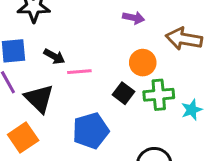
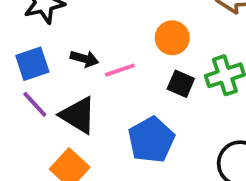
orange circle: (143, 63) -> (172, 38), moved

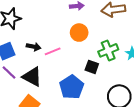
black square: (181, 84) -> (92, 67), moved

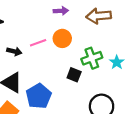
pink line: (53, 51) -> (38, 43), moved
blue pentagon: (72, 87) -> (39, 96), moved

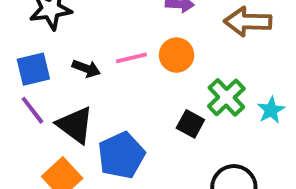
green cross: (92, 58) -> (226, 97), turned -30

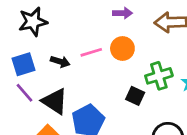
green cross: (226, 97) -> (159, 76), turned 30

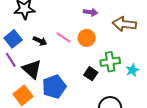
pink line: (91, 52) -> (64, 37), turned 42
blue square: (23, 64) -> (13, 39), turned -30

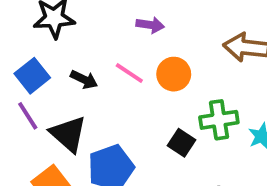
purple arrow: (90, 12) -> (150, 25), moved

